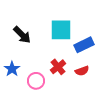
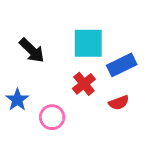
red cross: (58, 67) -> (84, 84), moved

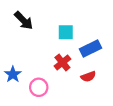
cyan square: (88, 43) -> (66, 32), size x0.7
black arrow: (32, 50) -> (24, 20), moved

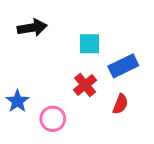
black arrow: (24, 20) -> (32, 28), turned -54
red semicircle: (88, 77) -> (120, 104), turned -48

